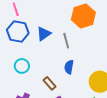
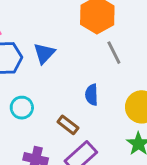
gray line: (66, 41) -> (114, 53), moved

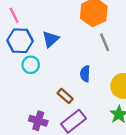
cyan circle: (22, 108) -> (31, 65), moved

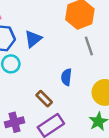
purple cross: (38, 121) -> (15, 122), turned -36

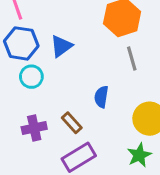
purple cross: (15, 122) -> (34, 128), moved

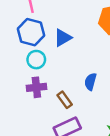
purple cross: (34, 128) -> (36, 87), moved

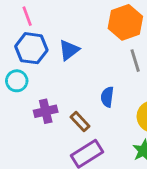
cyan circle: (36, 60) -> (17, 81), moved

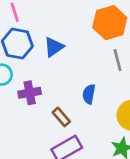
purple cross: (46, 111) -> (30, 93), moved

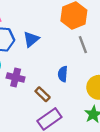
purple cross: (30, 93) -> (16, 77), turned 30

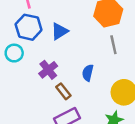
purple cross: (16, 77) -> (48, 70), moved, turned 30

